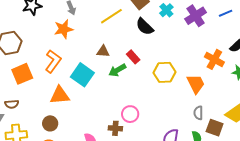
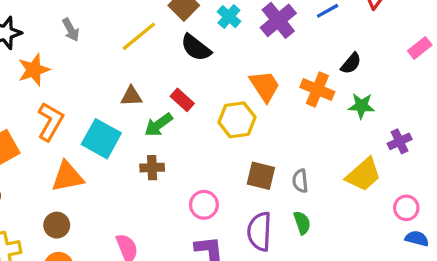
orange star: (64, 29) -> (34, 70), moved
orange trapezoid: (196, 84) -> (265, 86), moved
pink circle: (130, 114) -> (204, 205), moved
brown cross: (115, 128) -> (152, 168), moved
brown square: (215, 128) -> (261, 176), moved

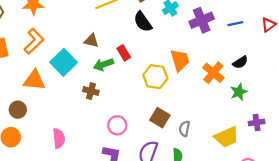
green star: (361, 106) -> (239, 92), turned 30

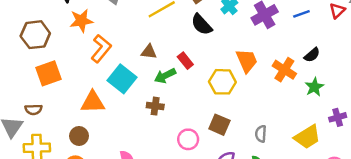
orange L-shape: (34, 41) -> (101, 49), moved
brown square: (160, 118) -> (219, 125), moved

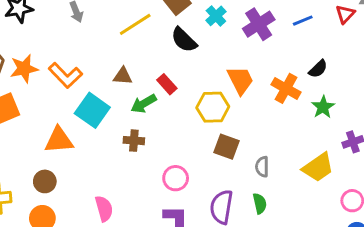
orange star: (81, 21) -> (24, 69), moved
orange L-shape: (101, 49) -> (65, 75), turned 100
brown square: (219, 125) -> (227, 147), moved

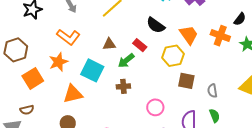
black semicircle: (184, 40) -> (156, 25), moved
orange star: (24, 69) -> (58, 62), moved
orange L-shape: (65, 75) -> (68, 37), moved

